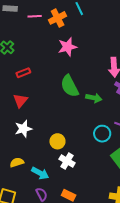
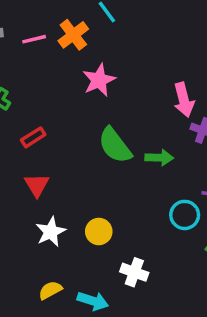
yellow circle: (57, 141) -> (99, 231), moved

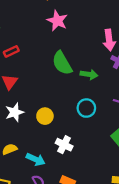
pink star: (99, 80) -> (57, 21), turned -30
cyan circle: (185, 215) -> (86, 108), moved

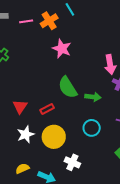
red rectangle: (11, 51) -> (47, 109), moved
yellow circle: (45, 116) -> (54, 137), size x1.5

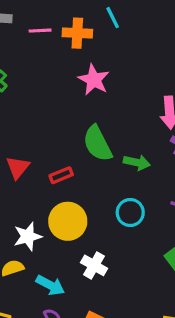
orange cross: (49, 21) -> (77, 33), turned 30
white star: (26, 134) -> (28, 236), moved

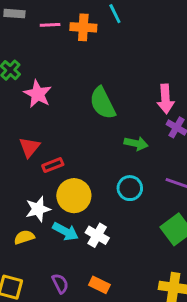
pink star: (94, 80) -> (38, 94), moved
green semicircle: (97, 144) -> (103, 103), moved
red rectangle: (61, 175) -> (53, 165), moved
cyan arrow: (50, 285) -> (65, 231), moved

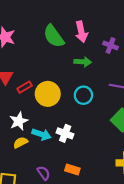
pink arrow: (165, 99) -> (81, 32), moved
yellow circle: (74, 196) -> (48, 94), moved
yellow semicircle: (24, 237) -> (21, 143), moved

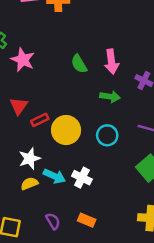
green semicircle: (54, 36) -> (79, 64), size x0.7

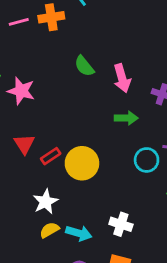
green semicircle: (79, 64) -> (84, 66), moved
cyan circle: (107, 135) -> (147, 160), moved
cyan arrow: (54, 176) -> (79, 233), moved
white cross: (82, 178) -> (121, 224), moved

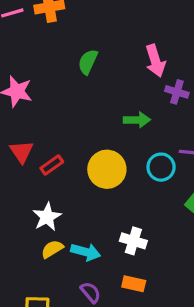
green semicircle: (84, 66) -> (88, 62), turned 65
pink arrow: (122, 78) -> (155, 61), moved
yellow circle: (82, 163) -> (107, 169), moved

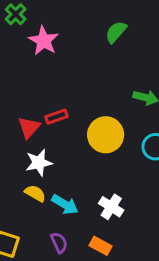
red triangle: (22, 152) -> (29, 127), moved
yellow semicircle: (52, 249) -> (35, 193), turned 45

